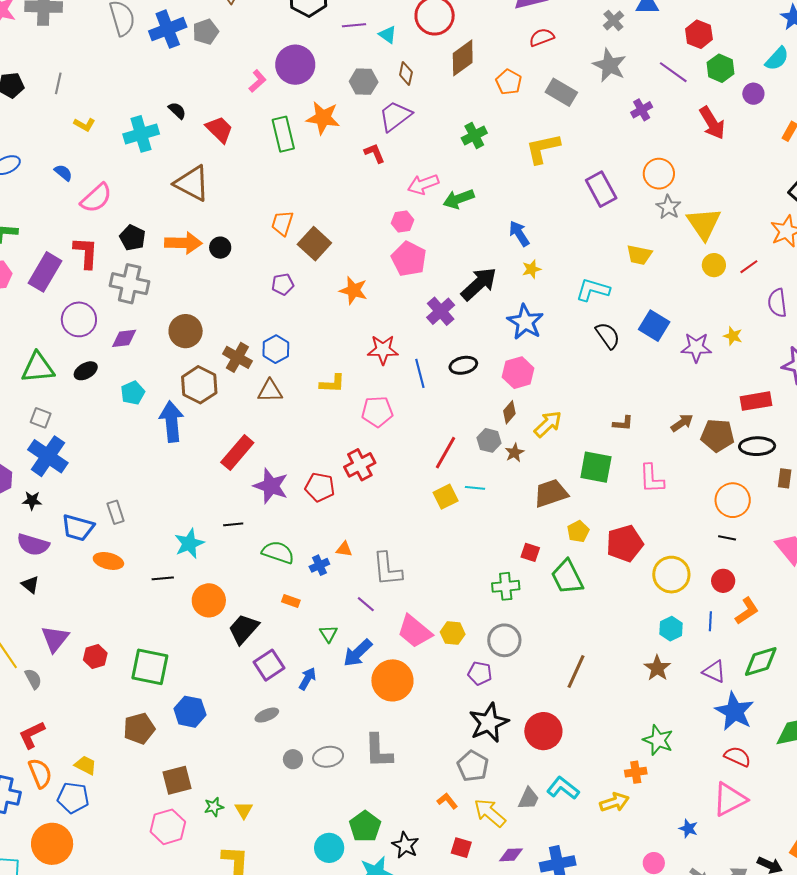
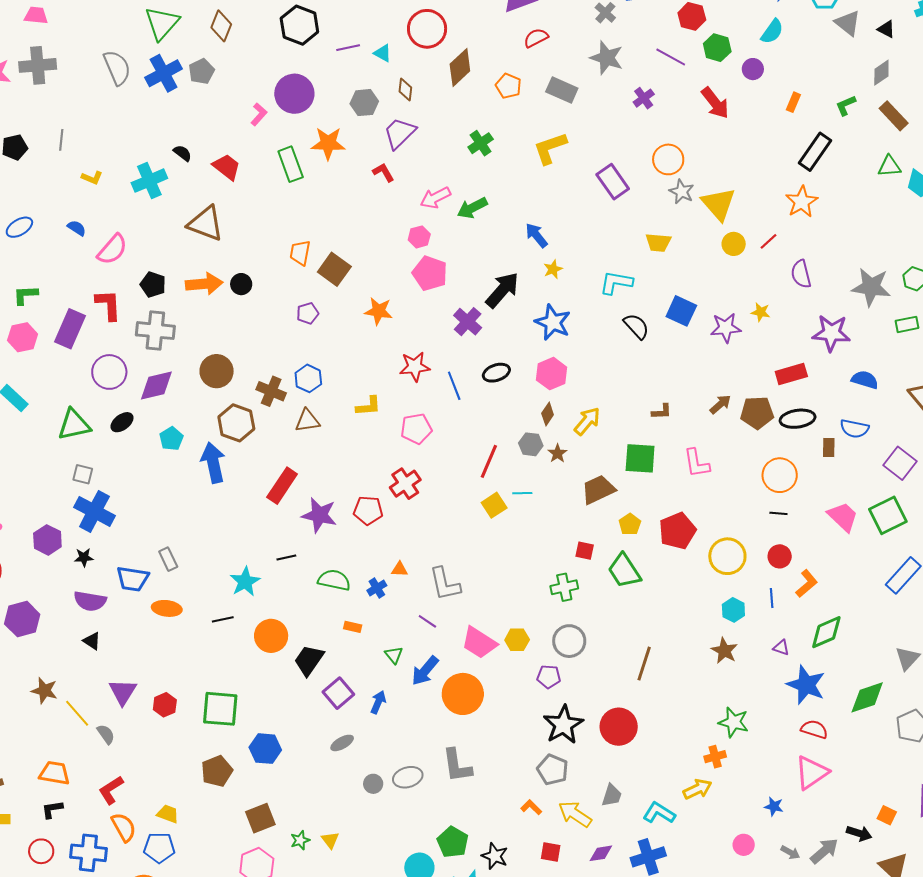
purple diamond: (124, 338) -> (156, 386), size x1.4
purple triangle: (714, 672) -> (781, 648), size x0.7
cyan L-shape: (563, 788) -> (659, 813), moved

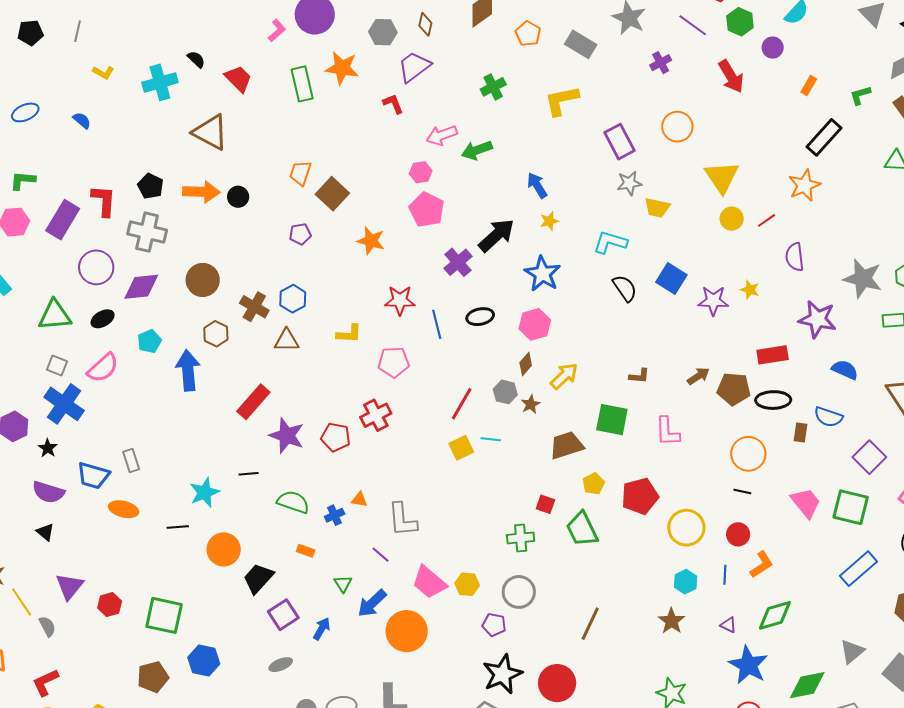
gray star: (682, 192) -> (629, 183), moved, turned 30
pink semicircle: (112, 249) -> (103, 368), moved
brown hexagon: (236, 423) -> (216, 334), size x0.7
green square: (888, 515) -> (851, 507), turned 33
black star: (84, 557) -> (48, 448), turned 30

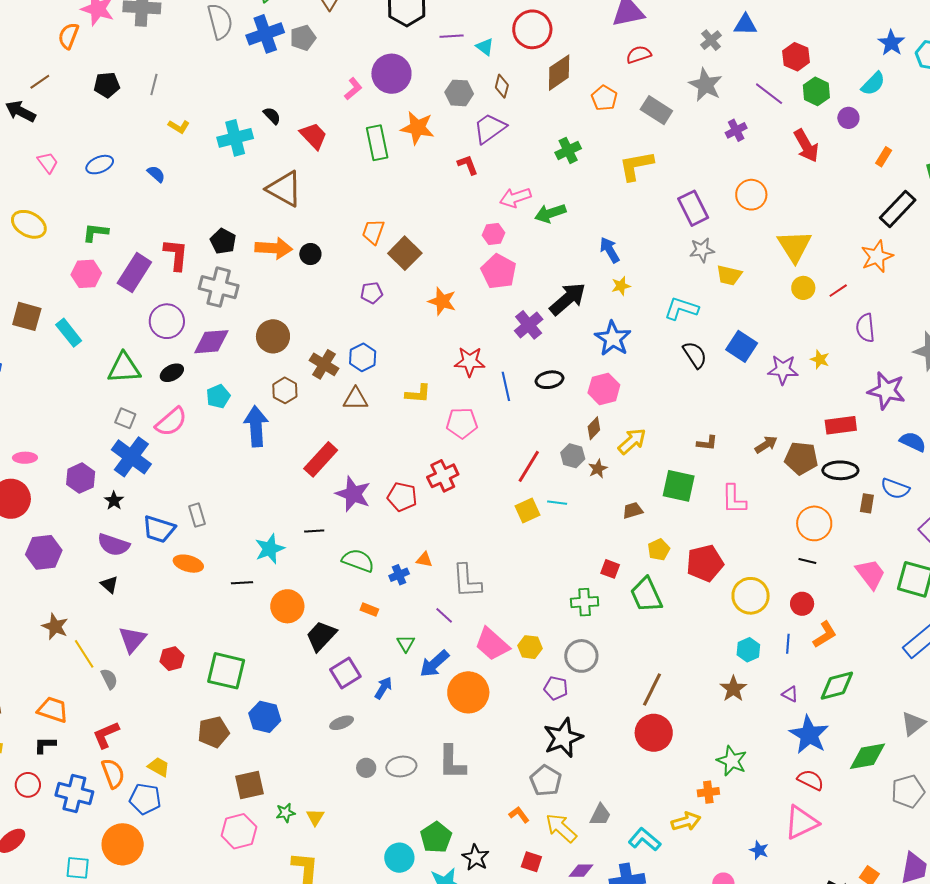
brown trapezoid: (567, 445) -> (633, 510), size x0.6
red circle: (557, 683) -> (654, 733), moved

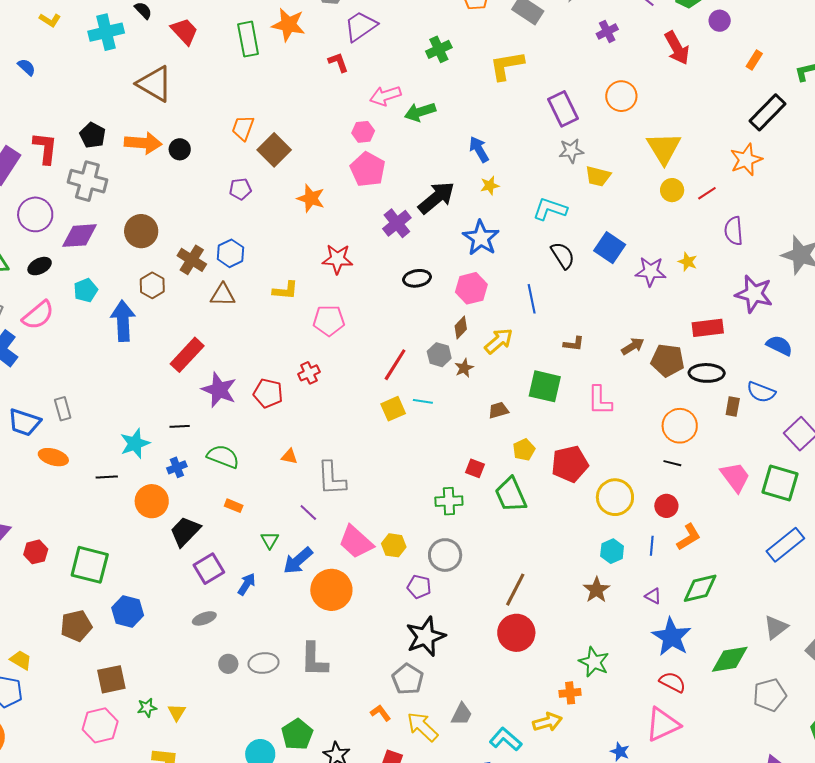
blue line: (506, 386) -> (532, 299), moved
red cross: (443, 476) -> (309, 373), size x0.7
blue cross: (399, 575) -> (177, 467), moved

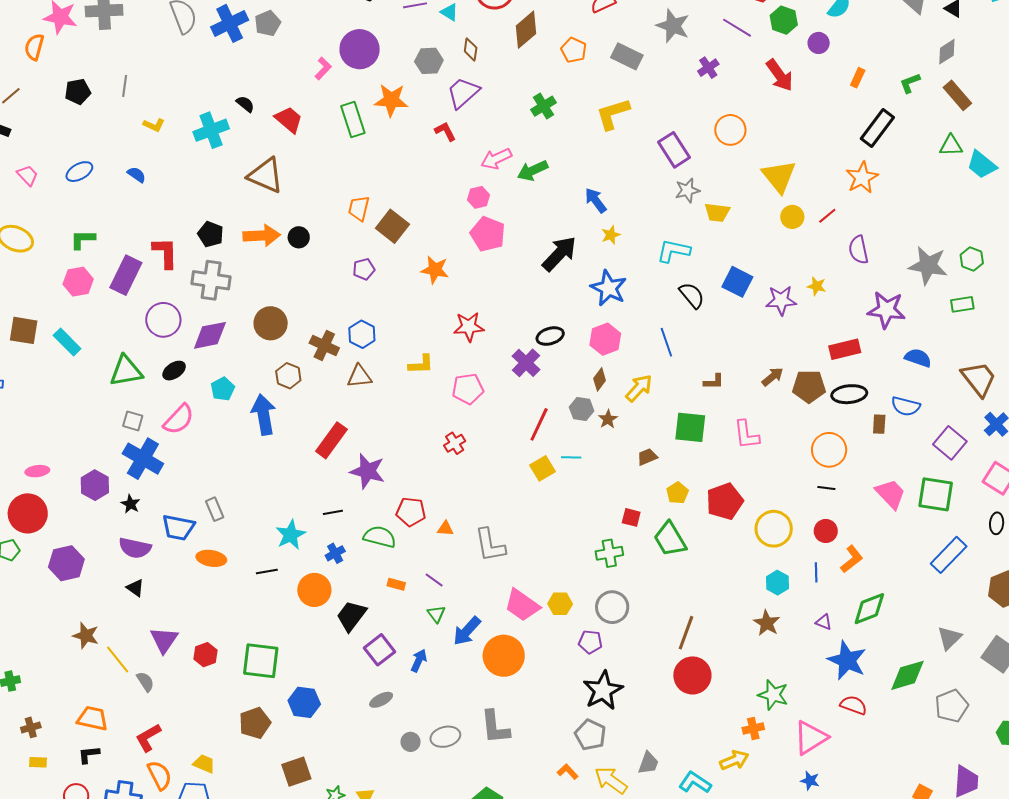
purple cross: (397, 223) -> (526, 363), moved
red pentagon: (268, 393) -> (411, 512), moved
purple line: (308, 512) -> (434, 580), moved
pink triangle: (663, 724) -> (811, 738), moved

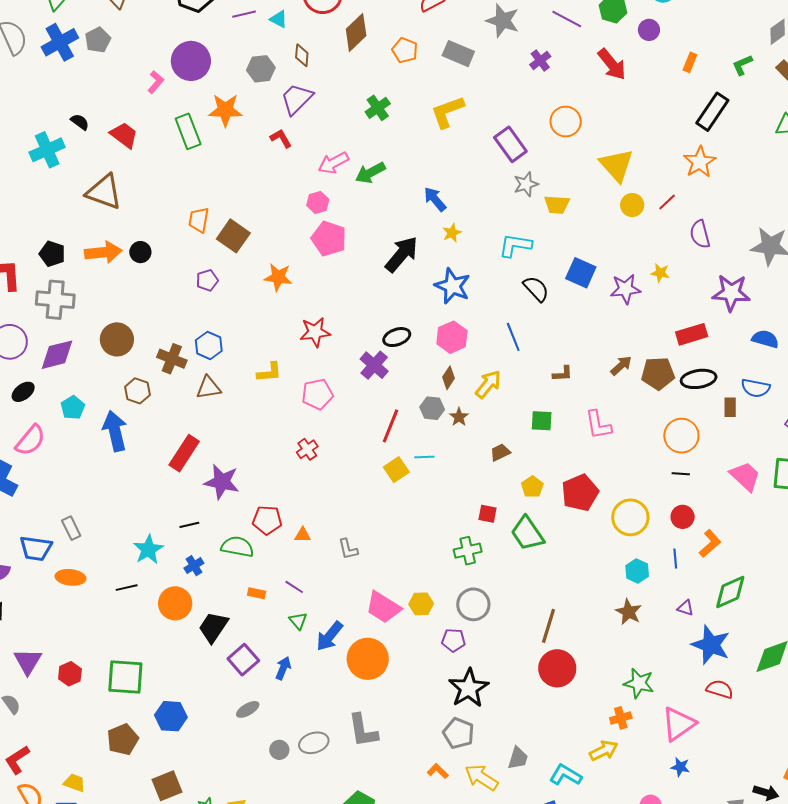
green square: (690, 427) -> (542, 421), size x0.7
gray L-shape: (490, 545) -> (348, 549), size x0.6

